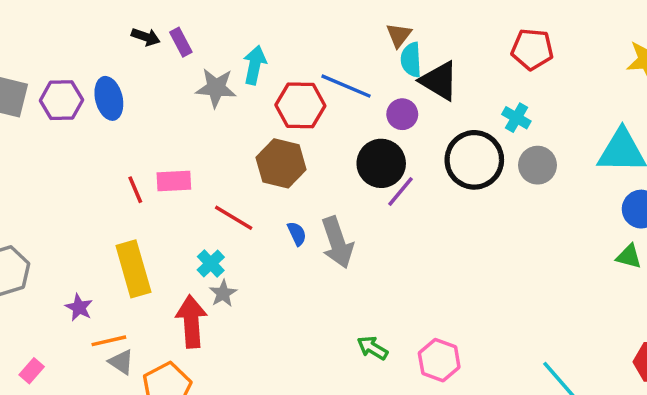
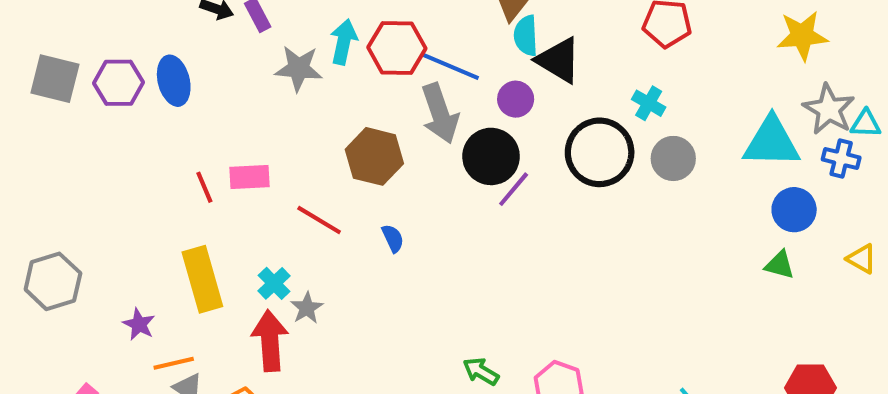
red hexagon: (300, 105) -> (397, 48), moved
gray arrow: (337, 242) -> (440, 113), moved
cyan cross: (211, 264) -> (274, 283), moved

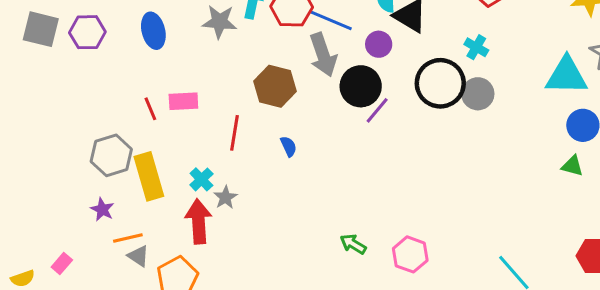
blue ellipse: (174, 81) -> (153, 31), moved
gray circle: (673, 158) -> (478, 94), moved
red line: (319, 220) -> (234, 133), turned 68
gray hexagon: (53, 281) -> (111, 155), moved

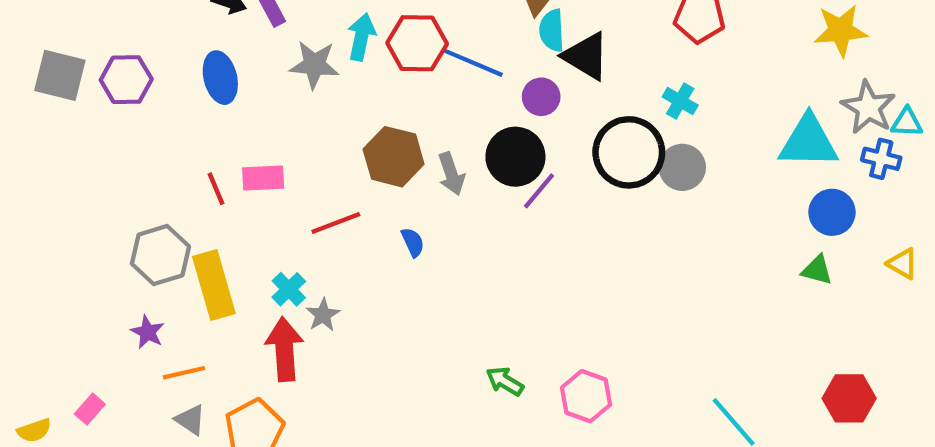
gray arrow: (323, 55) -> (451, 174), moved, size x0.7
red line: (234, 133) -> (336, 223), turned 60
gray triangle: (138, 256) -> (190, 420), moved

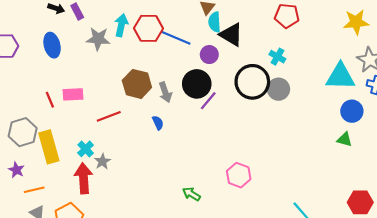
blue semicircle: (413, 242) -> (158, 123), moved
pink hexagon: (586, 396) -> (239, 175), moved

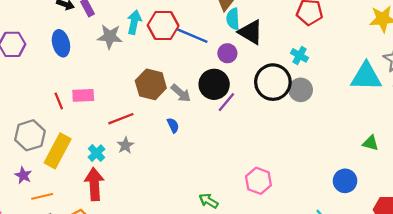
gray arrow: (165, 92) -> (181, 93), turned -30
blue circle: (352, 111) -> (345, 181), moved
yellow rectangle: (49, 147) -> (58, 151), turned 44
gray star: (102, 161) -> (125, 145), moved

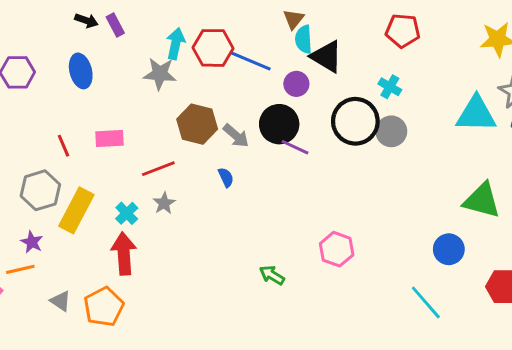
gray star: (110, 37) -> (160, 74), moved
red line: (59, 101) -> (63, 146), moved
purple line: (226, 102) -> (295, 147), turned 75
green triangle: (371, 143) -> (482, 200), size x1.8
orange line: (42, 196) -> (20, 269), moved

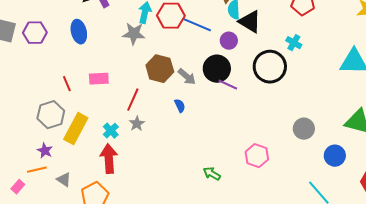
gray circle: (391, 131) -> (304, 129), moved
red line: (158, 169) -> (133, 100), turned -45
gray triangle: (61, 301) -> (64, 180), moved

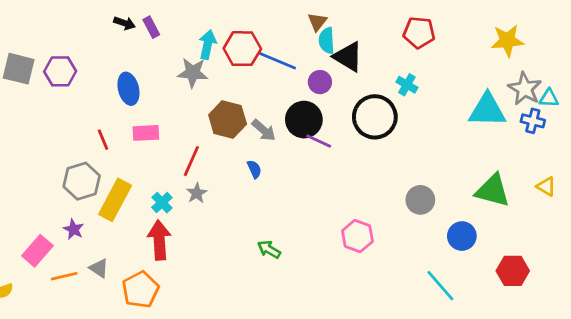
blue ellipse: (79, 32) -> (128, 89), moved
orange line: (37, 170) -> (64, 276), moved
green arrow: (212, 174) -> (269, 249), moved
pink rectangle: (18, 187) -> (37, 251), moved, size x1.6

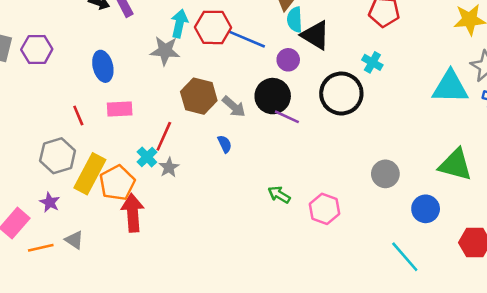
cyan cross: (162, 203) -> (147, 157), moved
green arrow: (269, 249) -> (279, 195), moved
orange pentagon: (140, 290) -> (117, 183), moved

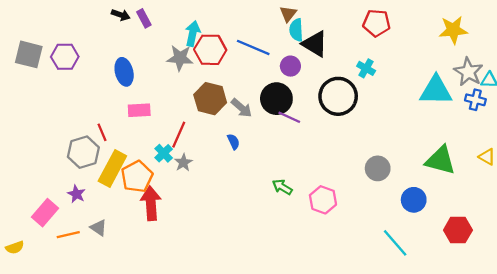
red hexagon: (213, 27) -> (210, 50), moved
red line: (78, 116) -> (102, 132), moved

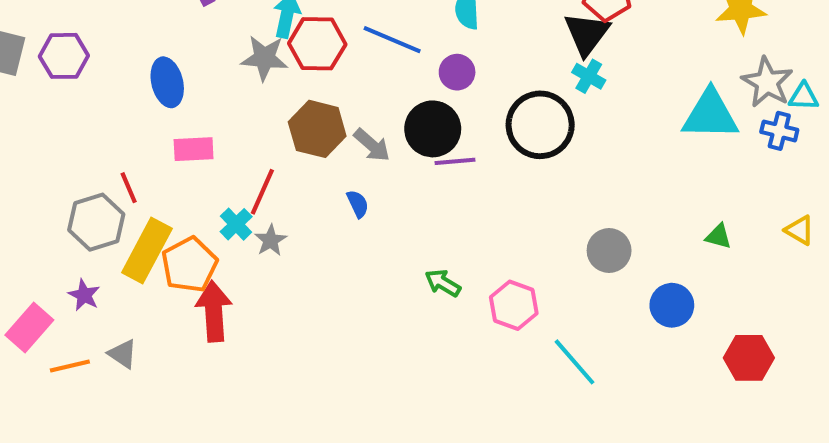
black triangle: (315, 44) -> (587, 34), moved, turned 36
purple line: (289, 117) -> (455, 161), turned -30
green triangle: (440, 160) -> (718, 236), size x0.5
cyan line: (395, 243) -> (575, 362), moved

